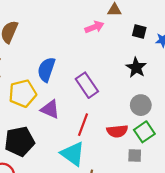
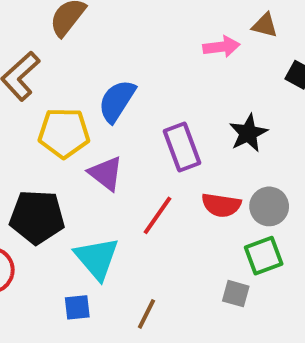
black star: (136, 68) -> (248, 133), moved
red semicircle: (117, 131) -> (221, 205), moved
cyan triangle: (73, 154) -> (97, 258), moved

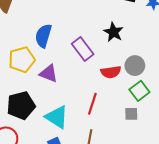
red line: (157, 215) -> (92, 104), moved

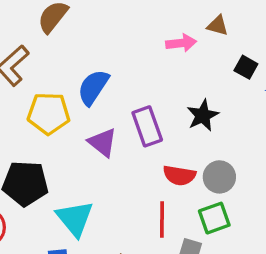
purple triangle: (49, 73) -> (103, 143), moved
red line: (92, 104) -> (162, 220), moved, turned -35

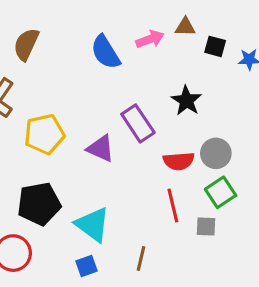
brown triangle: (218, 26) -> (185, 27), moved
blue semicircle: (93, 87) -> (105, 52), moved, turned -51

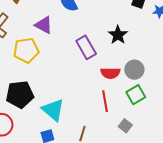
purple triangle: (101, 148) -> (44, 25), moved
gray square: (206, 227) -> (125, 126), moved, turned 32

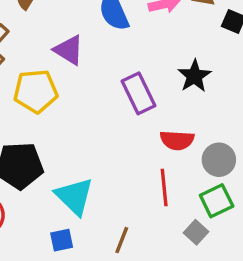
gray circle: (134, 70) -> (219, 160), moved
green square: (136, 95) -> (217, 201), moved

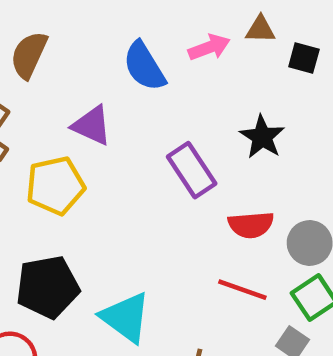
red line: (164, 188) -> (242, 290), turned -57

